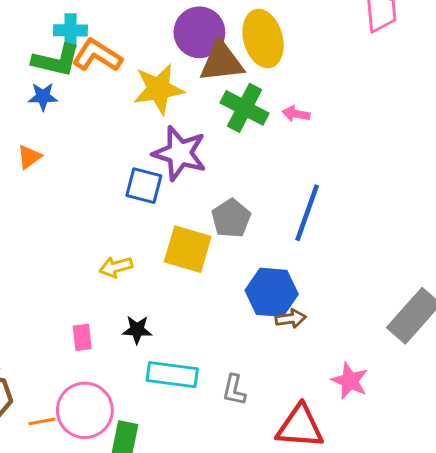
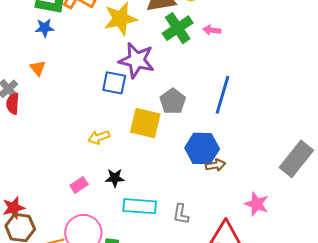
green cross: (245, 108) -> (178, 28), turned 32
orange triangle: (29, 157) -> (38, 68), turned -30
pink rectangle: (82, 337) -> (79, 185), turned 66

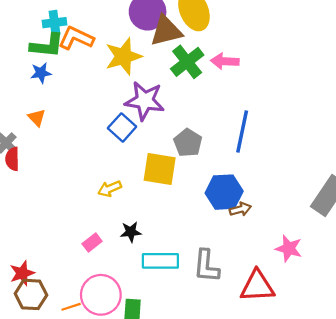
pink arrow: (212, 30) -> (225, 61), size x1.4
blue square: (114, 83) -> (122, 127), turned 35
gray L-shape: (181, 214) -> (206, 266), size x1.5

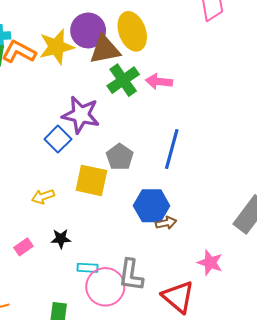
yellow star: (123, 56) -> (56, 47), moved
cyan rectangle: (160, 261) -> (88, 268), size x0.6
red triangle: (257, 286) -> (178, 297), turned 40
pink circle: (101, 295) -> (105, 287), moved

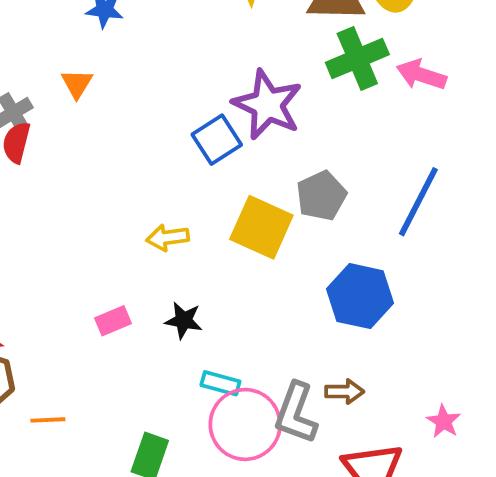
brown arrow: (166, 223) -> (345, 392), moved
pink star: (210, 263) -> (444, 421), size x0.7

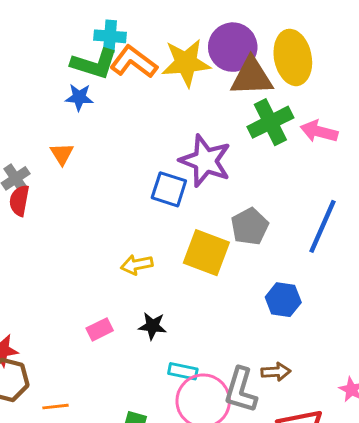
blue square: (217, 140) -> (169, 189), turned -36
blue hexagon: (360, 296) -> (283, 300), size x0.7

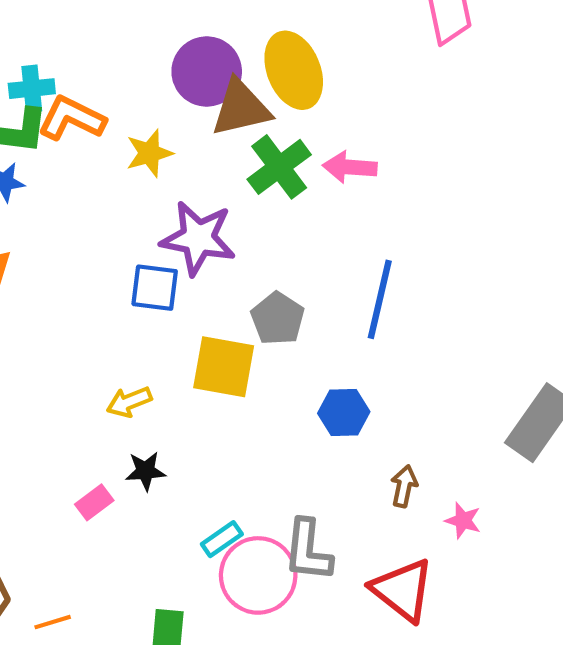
yellow star: (186, 63) -> (149, 153), moved, size x0.7
black star: (152, 326) -> (145, 471), moved
cyan rectangle: (183, 371) -> (222, 539), turned -36
brown arrow: (276, 372) -> (404, 486), moved, turned -64

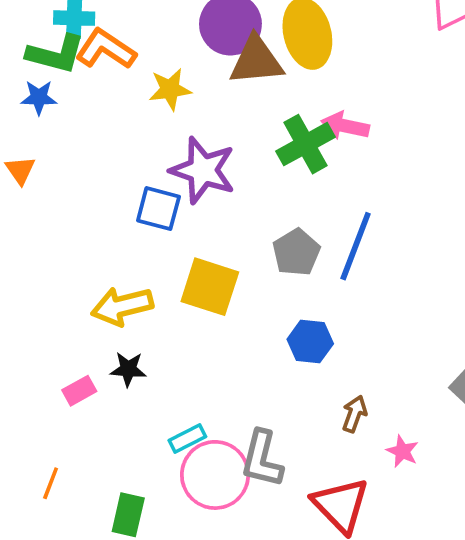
green cross: (279, 167) -> (305, 144), moved
gray pentagon: (278, 319) -> (296, 252), moved
yellow arrow: (129, 402) -> (122, 306), size x1.5
orange line: (53, 622) -> (51, 483), moved, turned -60

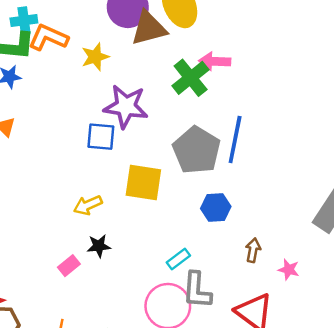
gray pentagon: (296, 252) -> (197, 150), size x1.5
yellow arrow: (122, 306) -> (88, 205), size x0.7
cyan rectangle: (187, 439) -> (178, 259), moved

